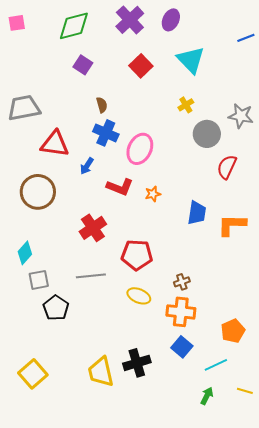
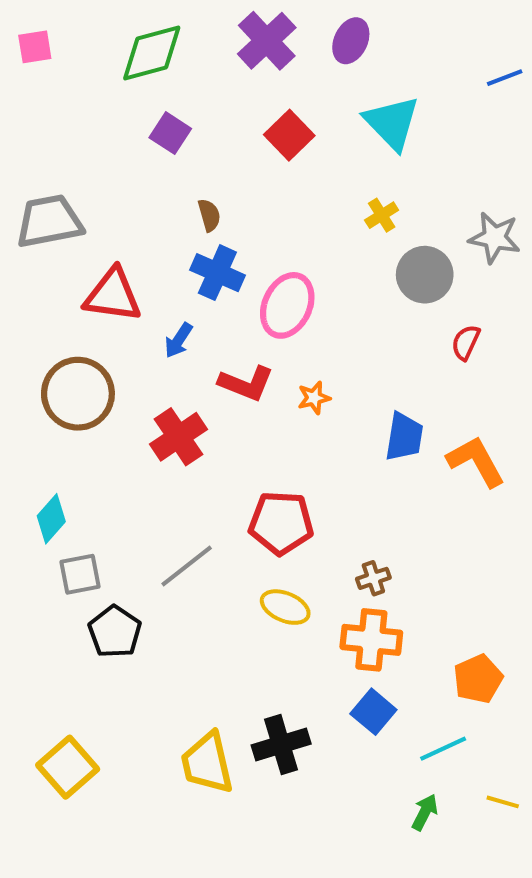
red semicircle: (227, 167) -> (466, 342), size x0.7
orange L-shape: (232, 225) -> (476, 461), turned 60
red cross: (93, 228) -> (178, 437), moved
gray line: (91, 276) -> (187, 566), turned -32

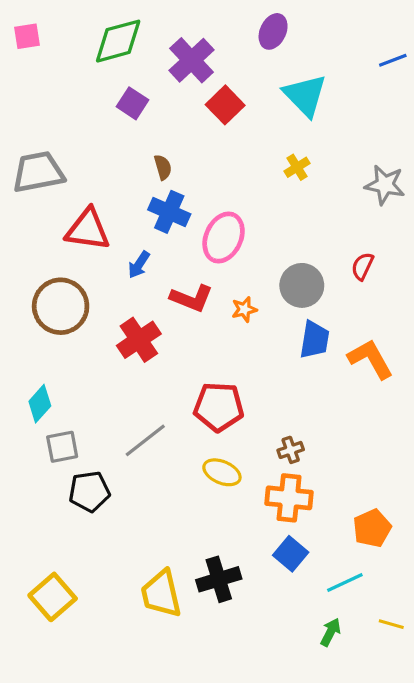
purple cross: (267, 41) -> (192, 60), moved
gray circle: (425, 275) -> (302, 285), moved
black pentagon: (115, 632) -> (89, 491), turned 30

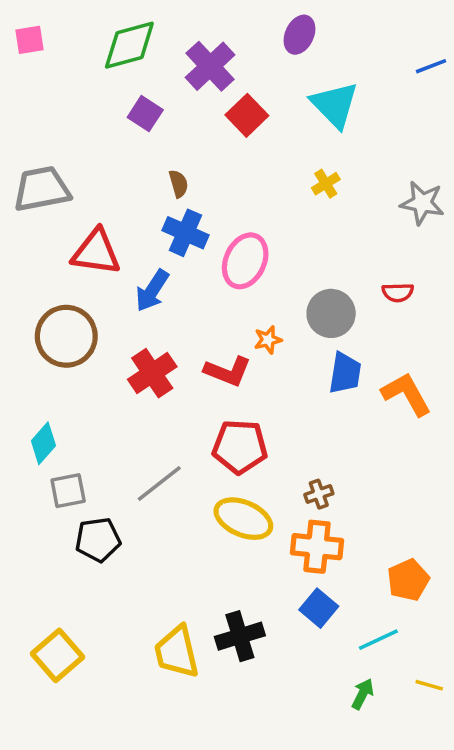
blue arrow: (139, 265) -> (152, 291), size x1.4
red semicircle: (362, 266) -> (398, 292), turned -116
red L-shape: (192, 298) -> (228, 371), moved
yellow ellipse: (222, 472) -> (243, 519), size x1.4

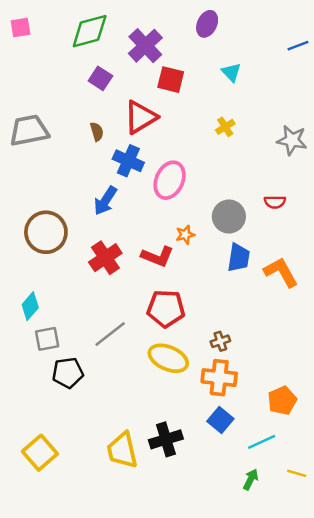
cyan triangle: (335, 105) -> (231, 72), size x0.6
red square: (247, 115) -> (171, 80), turned -32
brown semicircle: (178, 184) -> (97, 132), moved
red triangle: (96, 252) -> (140, 117), moved, turned -39

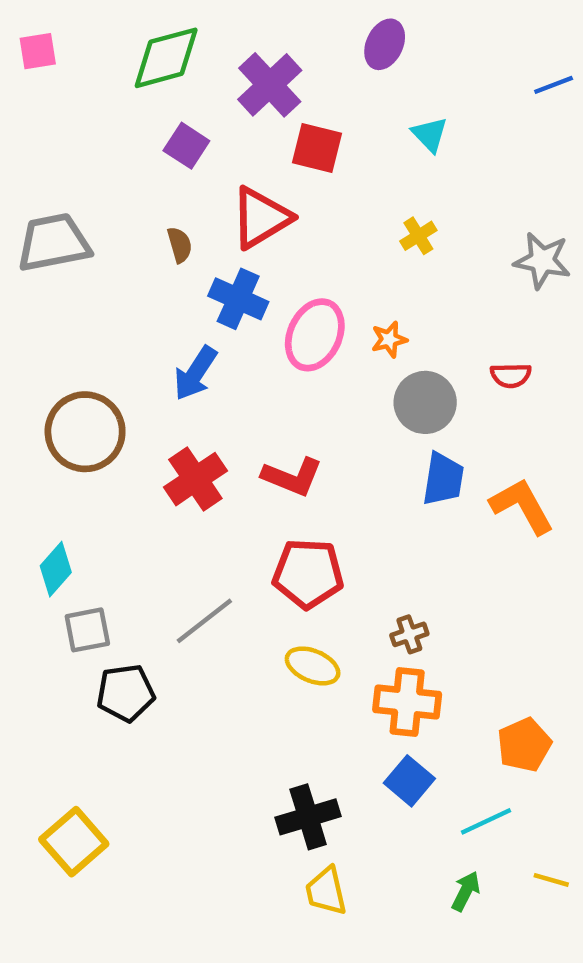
orange star: (185, 235) -> (389, 339), moved
yellow ellipse: (168, 358) -> (313, 666), size x0.7
yellow trapezoid: (122, 450) -> (326, 891), moved, size x0.7

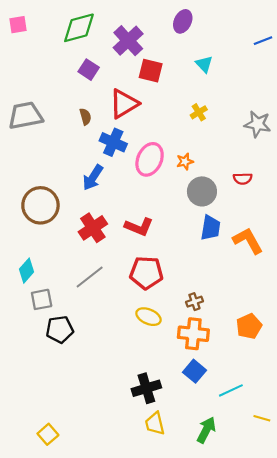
gray line: (204, 621) -> (90, 277), moved
orange pentagon: (524, 745) -> (249, 326), moved
yellow square: (74, 842) -> (48, 434), moved, size x0.7
green arrow: (466, 891) -> (206, 430), moved, size x1.4

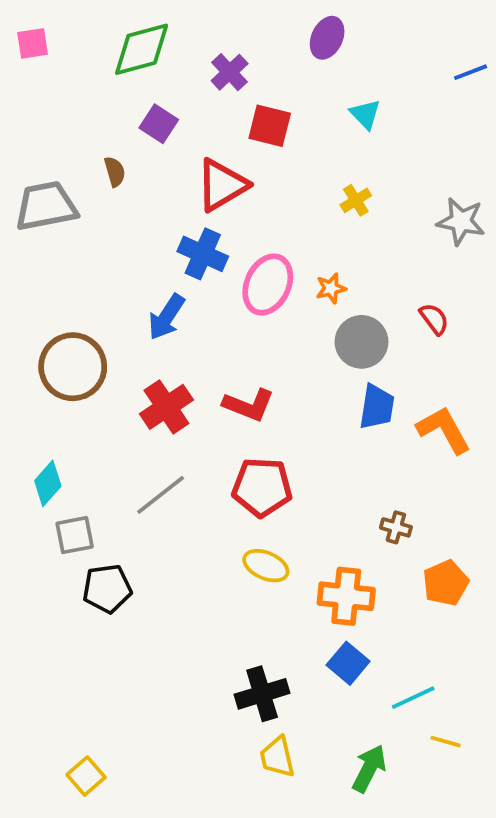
purple cross: (128, 41) -> (230, 72), size x0.7
brown semicircle: (85, 117) -> (115, 172), moved
red semicircle: (243, 179) -> (434, 319), turned -126
brown cross: (194, 302) -> (396, 527), moved, turned 35
yellow line: (262, 418) -> (446, 742), moved

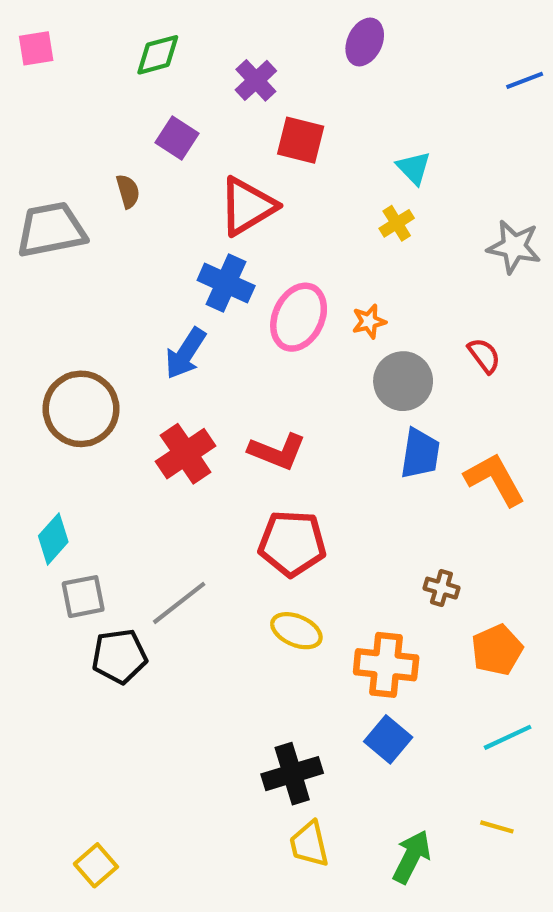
green diamond: (142, 49) -> (158, 55), size x0.7
cyan triangle: (365, 114) -> (414, 168), moved
gray line: (161, 495) -> (179, 603), moved
cyan line: (413, 698) -> (508, 737), moved

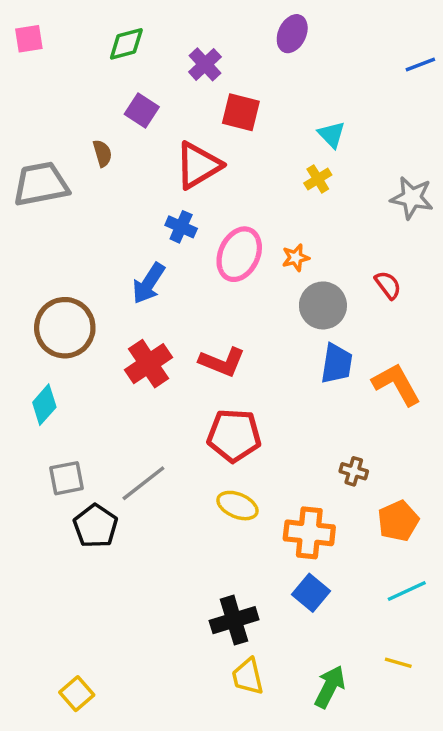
blue cross: (226, 283) -> (181, 227), size x0.7
cyan diamond: (53, 539) -> (44, 405), moved
black pentagon: (119, 656) -> (96, 526), turned -30

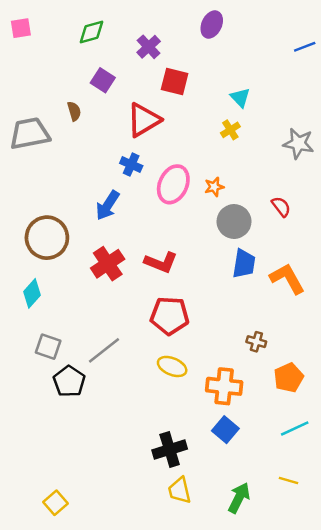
gray square: (66, 478) -> (48, 347), turned 30

